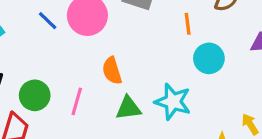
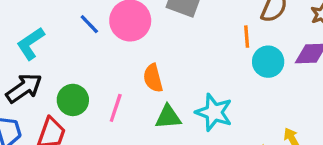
orange line: (188, 24) -> (247, 37), moved
cyan circle: (209, 58) -> (268, 62), moved

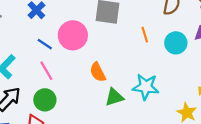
orange line: (247, 37) -> (145, 35), moved
pink line: (116, 108) -> (46, 71), moved, turned -36

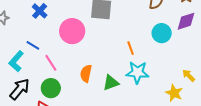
orange line: (145, 35) -> (131, 48), moved
blue line: (45, 44) -> (33, 45), moved
orange semicircle: (98, 72) -> (86, 73), moved, turned 42

